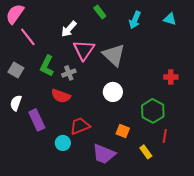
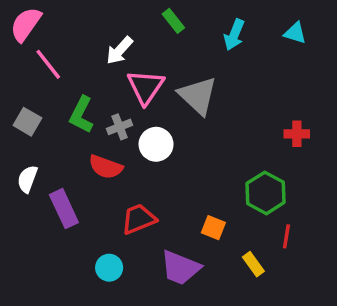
white circle: (113, 92) -> (156, 144), moved
cyan circle: (63, 143) -> (109, 268), moved

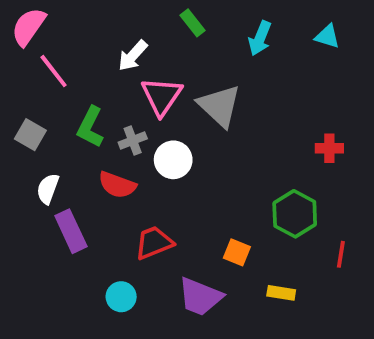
white semicircle: (27, 179) -> (48, 189), moved
red line: (286, 236) -> (341, 254), moved
yellow rectangle: (253, 264) -> (281, 293), turned -45

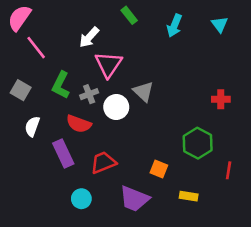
cyan triangle: (327, 36) -> (220, 24), turned 36
gray triangle: (219, 106) -> (143, 92), moved, size x0.7
purple rectangle: (71, 231) -> (63, 154), moved

